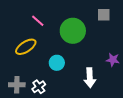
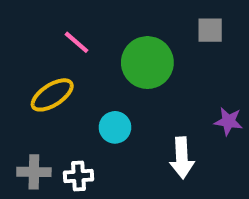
white cross: (39, 87) -> (79, 176), turned 32

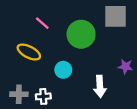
gray square: (210, 30) -> (115, 16), size x1.6
yellow ellipse: (52, 95) -> (29, 52), turned 60

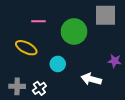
pink line: (42, 23) -> (38, 21), turned -40
white arrow: (100, 86) -> (91, 79), turned 108
white cross: (43, 96) -> (39, 88), turned -32

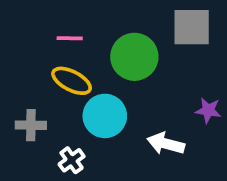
yellow ellipse: (26, 48) -> (72, 81), moved
cyan circle: (58, 64) -> (105, 116), size x1.5
gray cross: (17, 86) -> (31, 125), moved

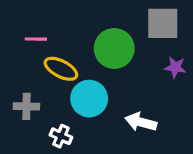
pink line: (70, 38) -> (36, 39), moved
purple star: (208, 110) -> (175, 67), moved
white cross: (72, 160) -> (61, 136), turned -30

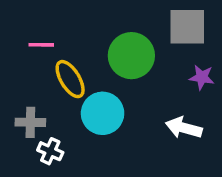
yellow ellipse: (61, 69) -> (70, 79), turned 32
white arrow: (141, 122) -> (184, 128), moved
white cross: (61, 136) -> (50, 151), moved

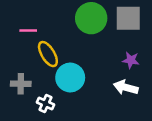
green circle: (131, 56) -> (91, 18), moved
purple star: (202, 77) -> (131, 60), moved
white cross: (50, 151) -> (45, 103), moved

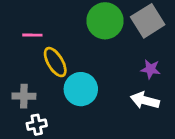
gray square: (128, 18) -> (148, 21), turned -32
white cross: (45, 103) -> (37, 125), moved, turned -35

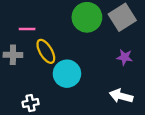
gray cross: (24, 96) -> (13, 55), moved
white arrow: (145, 100) -> (121, 96), moved

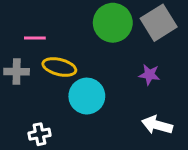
yellow ellipse: (46, 51) -> (59, 67), turned -45
purple star: (125, 57) -> (149, 75), moved

